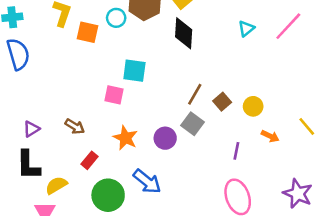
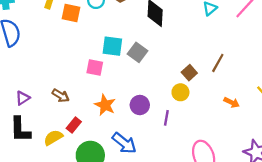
brown line: (195, 94) -> (218, 63), moved
yellow circle: (253, 106) -> (180, 92), moved
gray square: (193, 124) -> (137, 52), moved
purple line: (236, 151) -> (166, 118), moved
yellow semicircle: (56, 185) -> (53, 138), moved

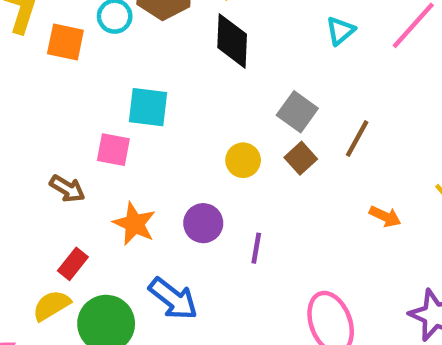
gray square: (137, 52) -> (297, 112), moved
yellow circle: (180, 92) -> (243, 160), moved
brown arrow: (61, 96) -> (67, 189), moved
yellow semicircle: (53, 138) -> (51, 305), moved

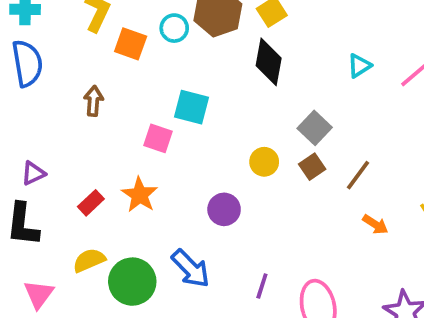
brown line: (357, 138) -> (358, 175), moved
brown arrow: (67, 189) -> (94, 101), moved, turned -124
orange star: (134, 224) -> (140, 195), moved
purple line: (256, 248) -> (262, 286), moved
red rectangle: (73, 264) -> (91, 203), moved

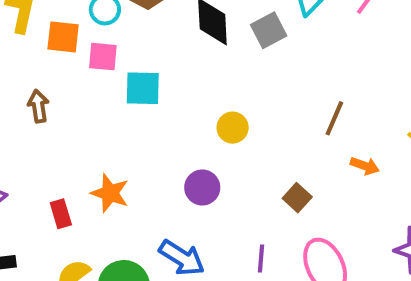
gray square: (315, 128) -> (269, 30), moved, turned 32
pink square: (158, 138) -> (103, 57), moved
brown square: (312, 167) -> (297, 198), moved
red rectangle: (91, 203) -> (61, 214), turned -50

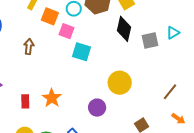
yellow circle: (233, 128) -> (120, 83), size x1.5

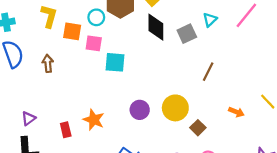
brown arrow: (29, 46) -> (48, 63), moved
yellow circle: (120, 83) -> (175, 108), moved
brown line: (170, 92) -> (208, 72), moved
purple circle: (97, 108) -> (140, 110), moved

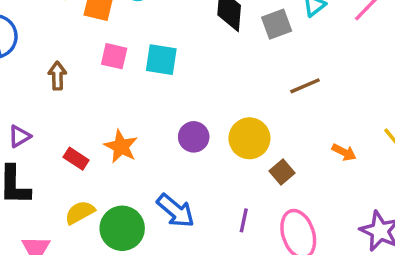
pink square: (94, 43) -> (114, 56), moved
brown arrow: (48, 63) -> (57, 76), moved
brown line: (208, 72) -> (305, 86), turned 36
red rectangle: (66, 130) -> (76, 159), turned -48

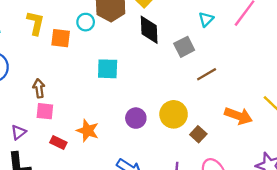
gray square: (277, 24) -> (184, 47), moved
pink square: (114, 56) -> (45, 111), moved
orange arrow: (344, 152) -> (238, 116), size x1.6

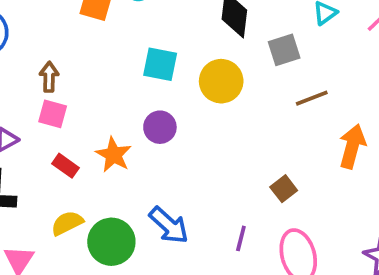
yellow circle: (174, 114) -> (221, 81), moved
orange arrow: (238, 116) -> (352, 146), moved, turned -104
purple circle: (136, 118) -> (160, 127), moved

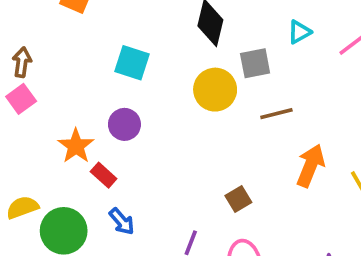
yellow circle: (221, 81) -> (215, 90), moved
pink square: (53, 114) -> (21, 99), turned 32
red rectangle: (65, 166) -> (104, 175), moved
blue arrow: (169, 225) -> (122, 221), size x0.7

